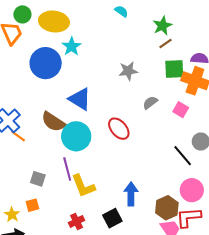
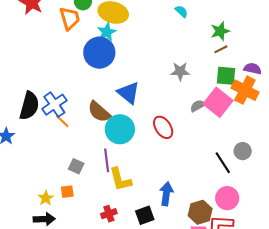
cyan star: (72, 46) -> (107, 32), moved
pink square: (181, 110) -> (218, 102), moved, size x1.8

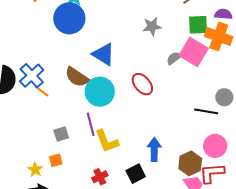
black line: (223, 163) -> (206, 111), turned -40
gray square: (76, 166) -> (61, 134), turned -35

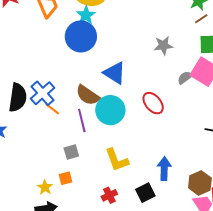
purple line: (91, 124) -> (82, 120), moved

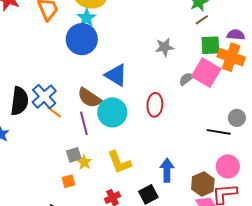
red ellipse: (153, 103) -> (155, 105), turned 45
yellow star: (45, 187) -> (84, 162), moved

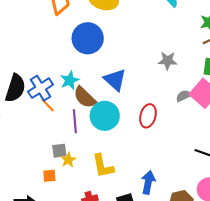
cyan star: (86, 18) -> (70, 80), moved

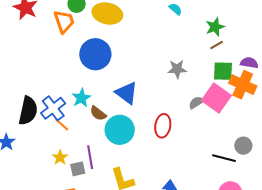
brown semicircle: (85, 97) -> (98, 113), size x0.7
purple line: (75, 121) -> (90, 157), moved
yellow star: (68, 160) -> (60, 157), moved

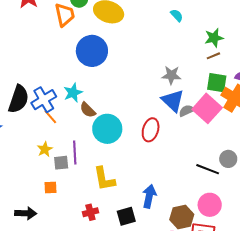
blue triangle: (127, 93) -> (173, 101), moved

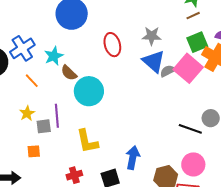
green square: (217, 83) -> (197, 42), turned -30
blue cross: (44, 100) -> (22, 48), moved
red ellipse: (151, 130) -> (112, 45), moved, turned -30

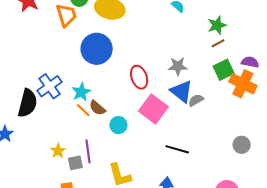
pink square: (188, 68) -> (153, 109), moved
orange line: (32, 81) -> (83, 110), moved
cyan circle: (89, 91) -> (118, 125), size x0.6
black line: (190, 129) -> (177, 149), moved

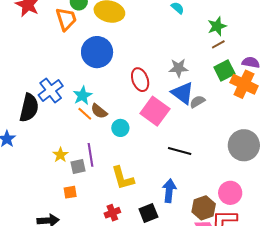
gray circle: (242, 145) -> (244, 145), size x1.8

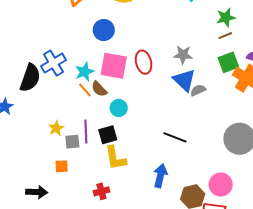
blue circle: (97, 52) -> (104, 30), size x0.7
pink square: (155, 111) -> (114, 66), moved, turned -32
black square: (148, 213) -> (108, 135), moved

